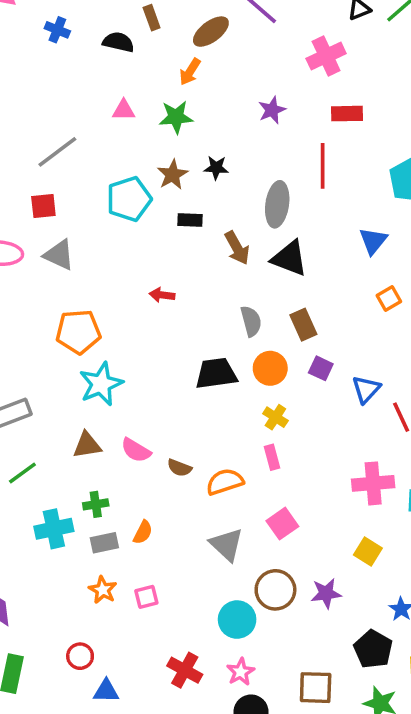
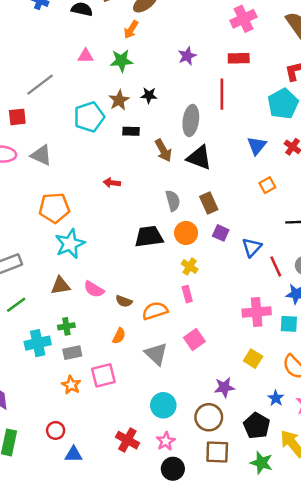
pink cross: (326, 56) -> (243, 19), moved
red square: (43, 206) -> (17, 117), moved
orange semicircle: (143, 532) -> (119, 336), moved
brown circle: (275, 590) -> (209, 417), moved
pink square: (146, 597) -> (103, 375), moved, size x1.5

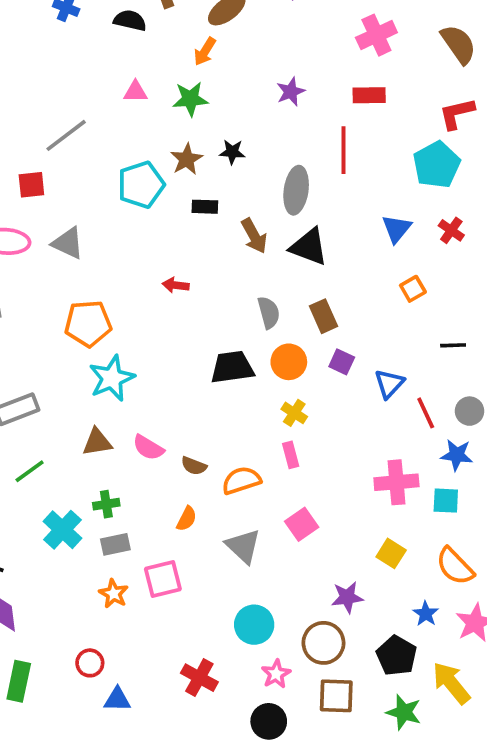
cyan cross: (38, 343) -> (62, 530), turned -35
pink star: (166, 441) -> (276, 674), moved

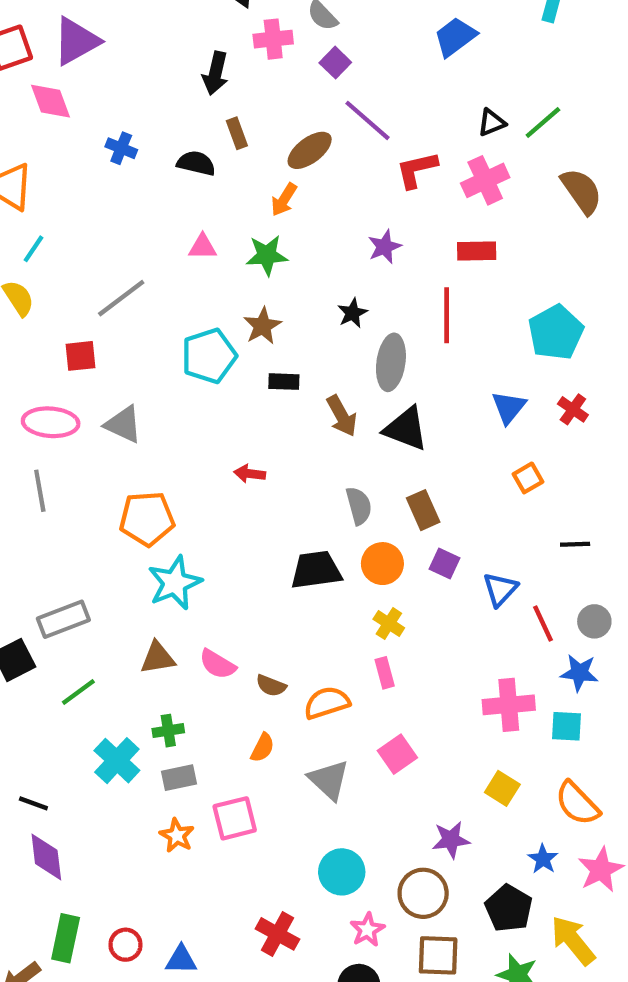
red L-shape: (457, 114) -> (417, 170), moved
black star: (232, 152) -> (352, 313), moved, turned -30
red circle: (90, 663) -> (125, 945), moved

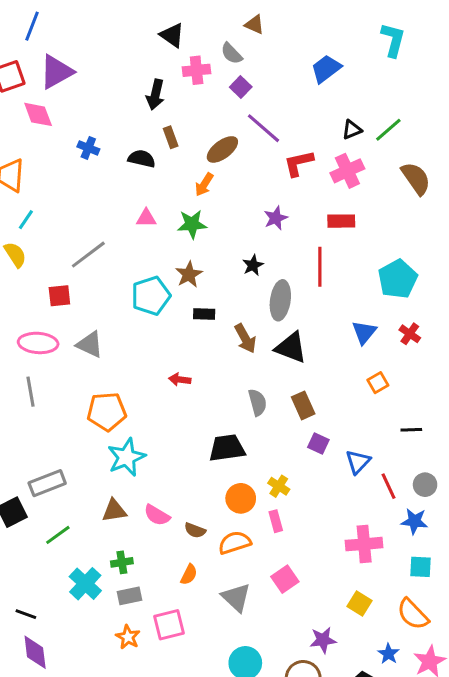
orange circle: (382, 564) -> (241, 498), moved
cyan square: (567, 726) -> (420, 567), moved

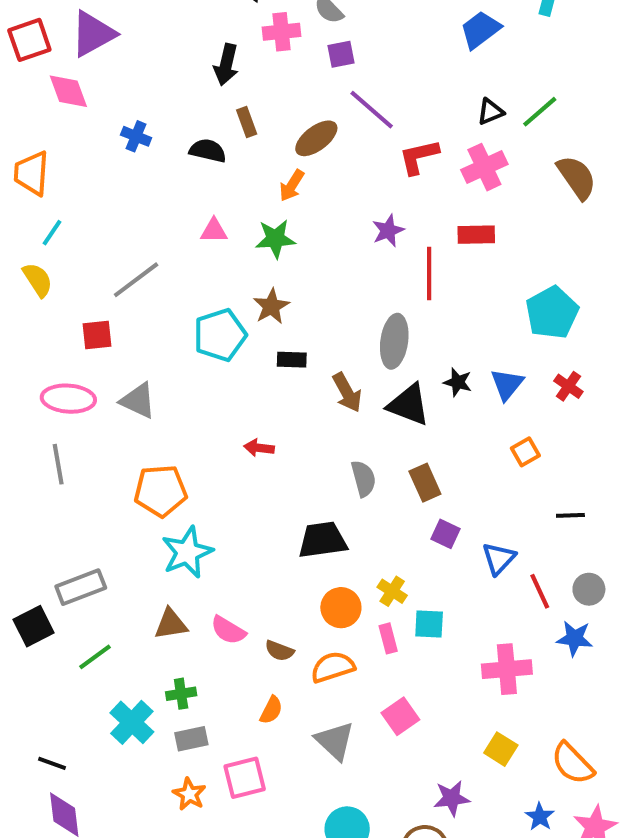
blue trapezoid: (326, 69) -> (480, 30), moved
purple square: (241, 87) -> (341, 54), turned 35
black star: (253, 265) -> (458, 382), moved, turned -30
red line: (320, 267) -> (429, 274), moved
cyan square: (420, 567) -> (429, 624), moved

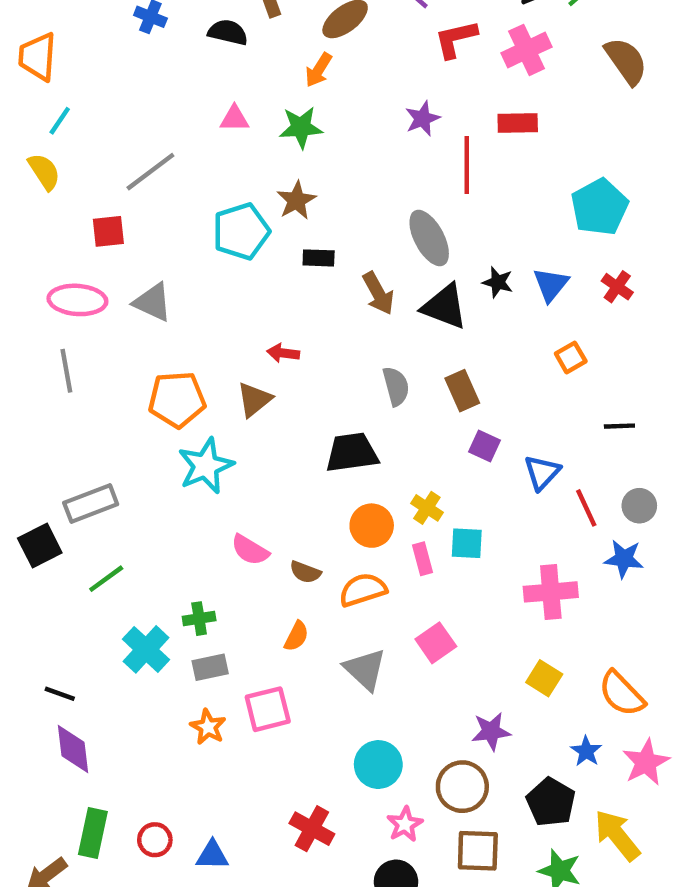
gray ellipse: (394, 341) -> (429, 238), turned -36
brown triangle: (171, 624) -> (254, 399), moved, turned -30

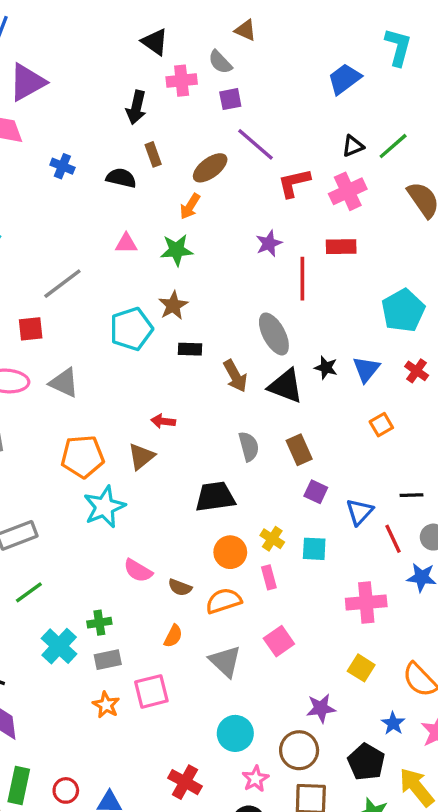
black line: (619, 426) -> (412, 495), moved
cyan square: (467, 543) -> (314, 549), moved

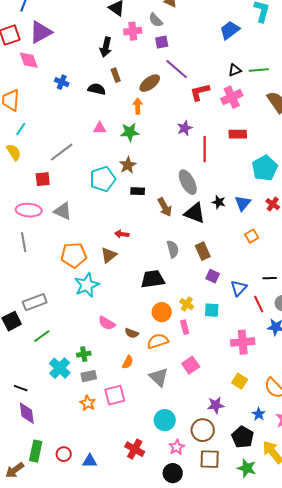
green line: (393, 146) -> (259, 70), turned 36
orange arrow: (190, 206) -> (138, 106), turned 147
red rectangle: (341, 247) -> (238, 134), moved

